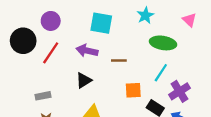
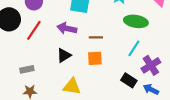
orange square: (133, 90) -> (95, 58), moved

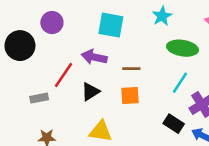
red line: (34, 30) -> (63, 75), moved
gray rectangle: (27, 69) -> (39, 98), moved

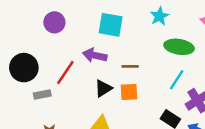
black circle: (20, 46) -> (24, 68), moved
black triangle: (90, 92) -> (103, 88), moved

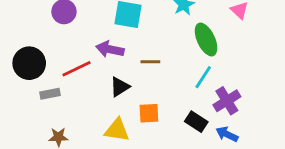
green ellipse: (179, 47) -> (206, 40), turned 56
red line: (65, 72) -> (77, 69), turned 30
orange square: (129, 92) -> (149, 113), moved

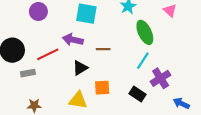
blue arrow: (227, 134) -> (181, 103), moved

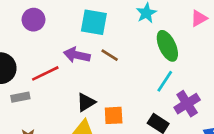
pink triangle: (170, 10) -> (199, 18), turned 48
brown line: (103, 49) -> (110, 55), moved, turned 32
black triangle: (80, 68) -> (86, 102), moved

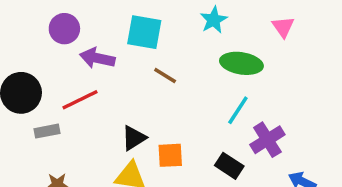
pink triangle: (199, 18) -> (283, 27), turned -36
green ellipse: (167, 46) -> (241, 63), turned -56
purple arrow: (77, 55) -> (97, 58), moved

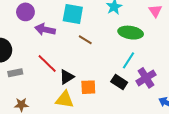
red line: (80, 100) -> (47, 63), moved, turned 70
black rectangle: (229, 166) -> (119, 82), moved

